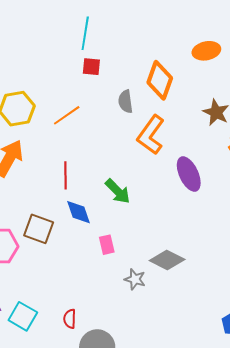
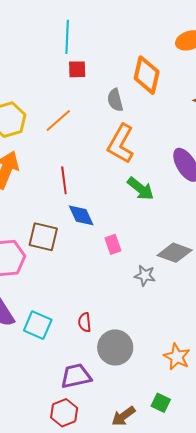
orange L-shape: (151, 135) -> (121, 144), moved
green arrow: (118, 191) -> (141, 189), moved

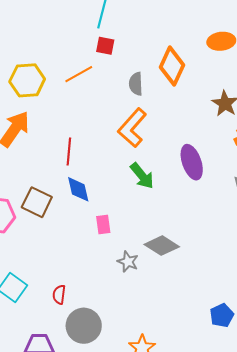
orange line: (58, 121) -> (79, 74), moved

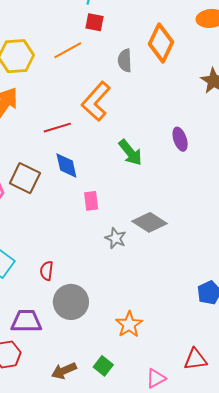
orange L-shape: (132, 128) -> (96, 101), moved
red line: (69, 151) -> (57, 128), turned 68
purple ellipse: (192, 162) -> (180, 139), size x0.7

